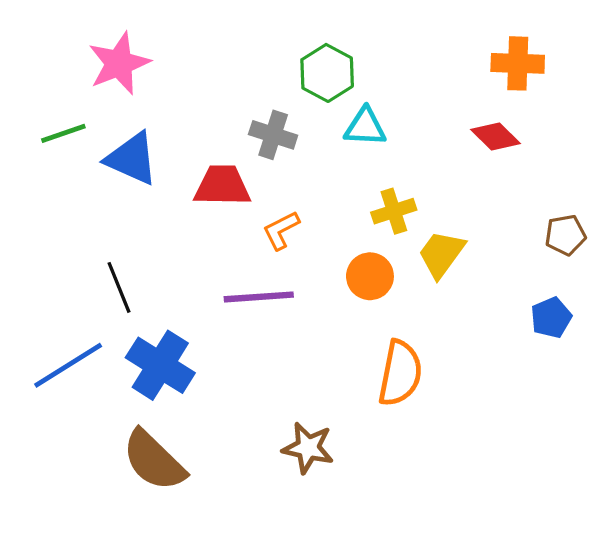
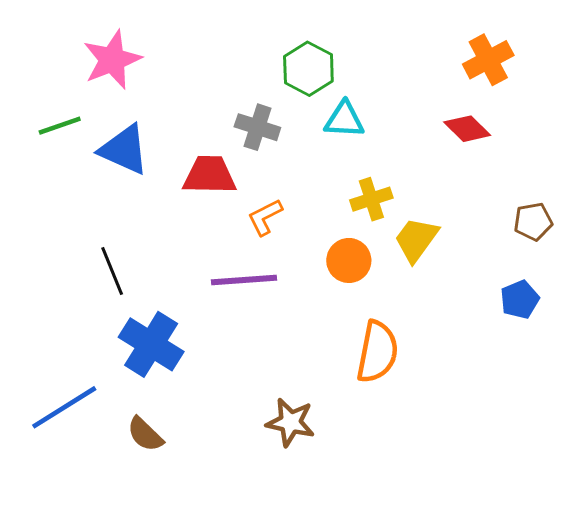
orange cross: (518, 63) -> (488, 60), turned -30
blue line: (68, 365) -> (64, 407), moved
brown semicircle: (154, 461) -> (145, 434), size x0.6

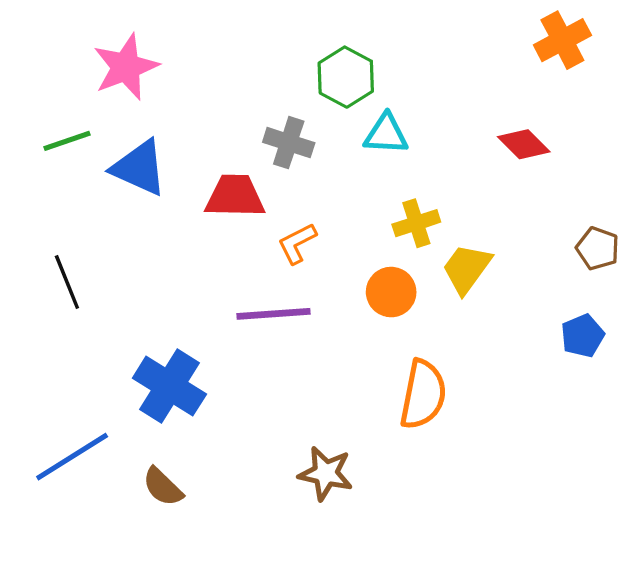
orange cross: (488, 60) -> (562, 40), moved
brown pentagon: (533, 222) -> (598, 248), turned 30
black line: (112, 271) -> (67, 282), moved

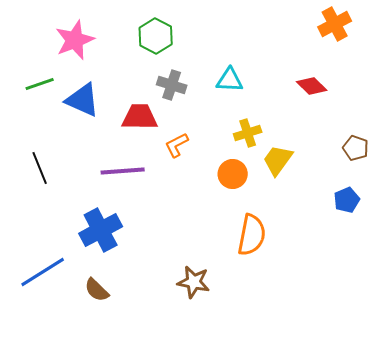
green hexagon: (346, 77) -> (156, 36), moved
purple line: (274, 314) -> (123, 171), moved
blue cross: (169, 386) -> (101, 230), turned 30

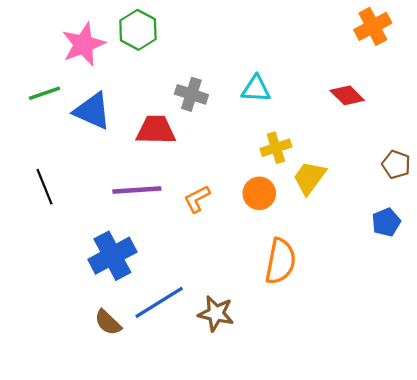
green hexagon: (156, 36) -> (138, 30), moved
orange L-shape: (177, 145) -> (197, 199), moved
blue line: (43, 272) -> (159, 302), moved

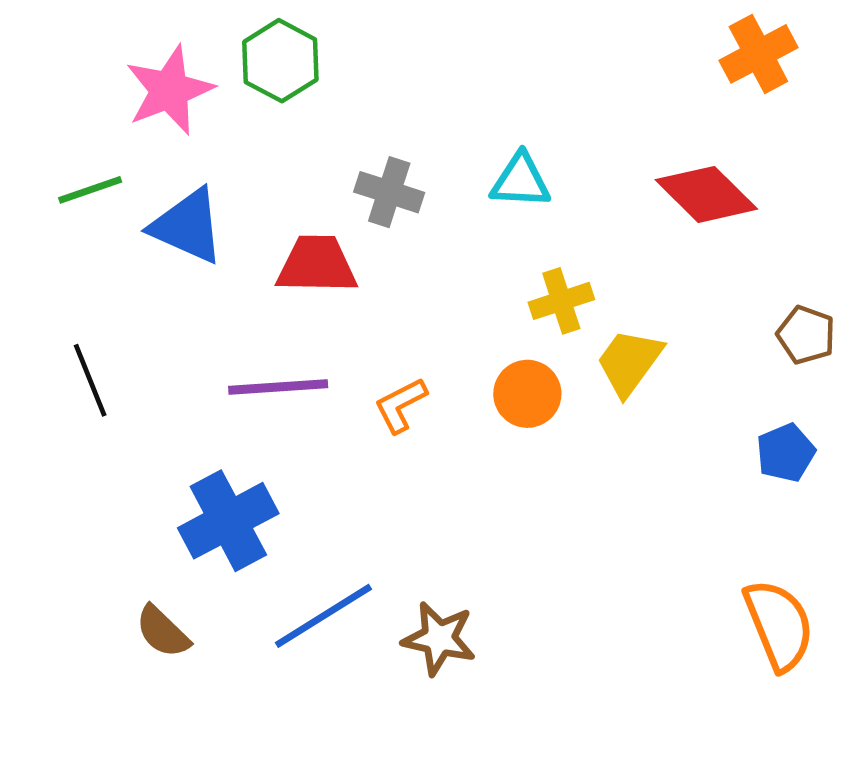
red diamond: (347, 95) -> (706, 194), size x1.4
orange semicircle: (280, 261) -> (779, 625), moved, turned -33
brown semicircle: (108, 322) -> (163, 632), moved

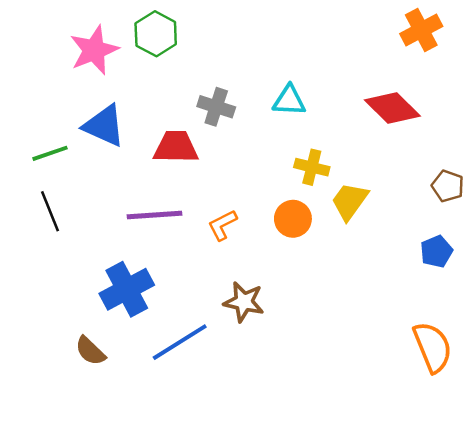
green line: (90, 190) -> (50, 153), moved
yellow cross: (561, 301) -> (312, 167), turned 32
brown star: (439, 638) -> (244, 302), moved

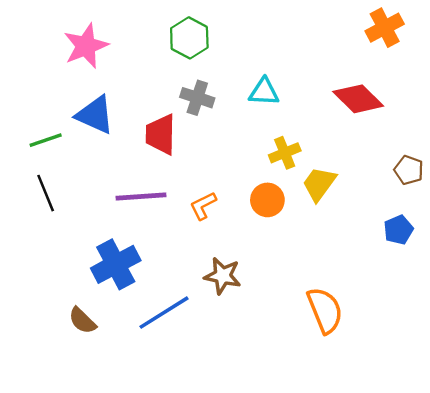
green hexagon: (156, 34) -> (189, 38), moved
red trapezoid: (176, 147) -> (161, 134), turned -90
yellow cross: (312, 167) -> (285, 153), turned -36
orange semicircle: (433, 347) -> (325, 310), moved

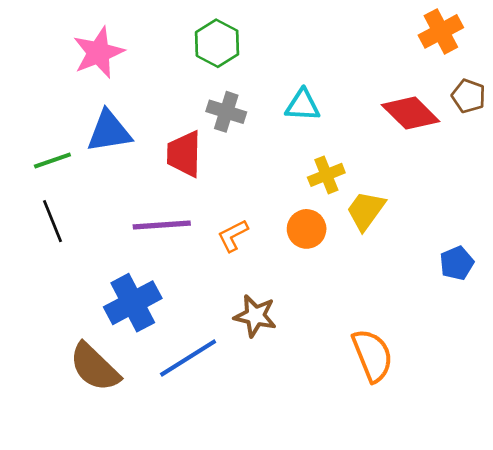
blue triangle: (95, 115) -> (109, 132), turned -33
brown pentagon: (409, 170) -> (469, 96), moved
brown semicircle: (82, 321) -> (95, 367), size x1.6

